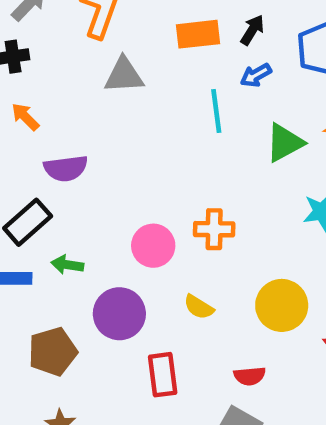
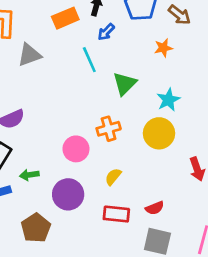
green triangle: (285, 143) -> (125, 84), moved
yellow circle: (282, 305) -> (159, 133), moved
yellow semicircle: (199, 307) -> (113, 177), turned 114
red rectangle: (163, 375) -> (116, 214), moved, turned -60

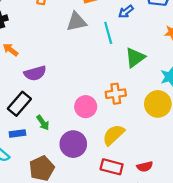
gray triangle: (29, 55) -> (76, 22), moved
green arrow: (29, 175) -> (43, 123), turned -126
yellow semicircle: (113, 177) -> (114, 135), size x1.5

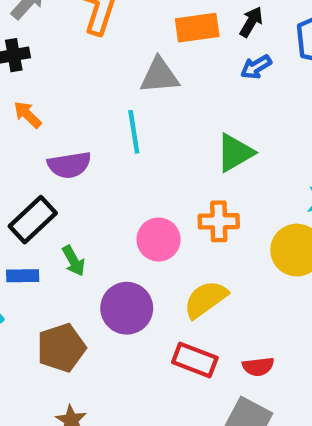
cyan line: (108, 33) -> (134, 132), moved
green triangle: (135, 58) -> (235, 153), moved

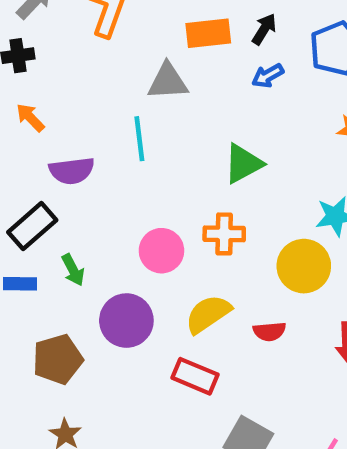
red semicircle: (258, 367) -> (269, 331), moved

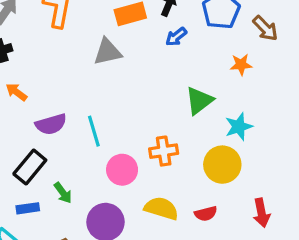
cyan line: (139, 139) -> (94, 131), moved
green triangle: (243, 164) -> (199, 101), moved
yellow semicircle: (208, 314) -> (161, 208), turned 60

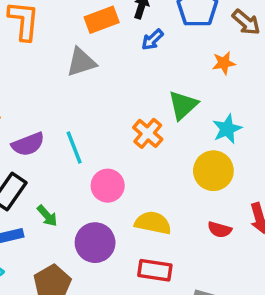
orange cross: (164, 151) -> (148, 133), moved, turned -36
red semicircle: (206, 214) -> (220, 230), moved, turned 35

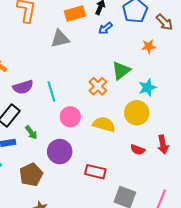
yellow semicircle: (153, 223) -> (104, 124), moved

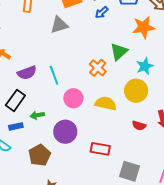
orange star: (149, 46) -> (144, 27), size x1.6
green arrow: (31, 132) -> (37, 115), turned 120

